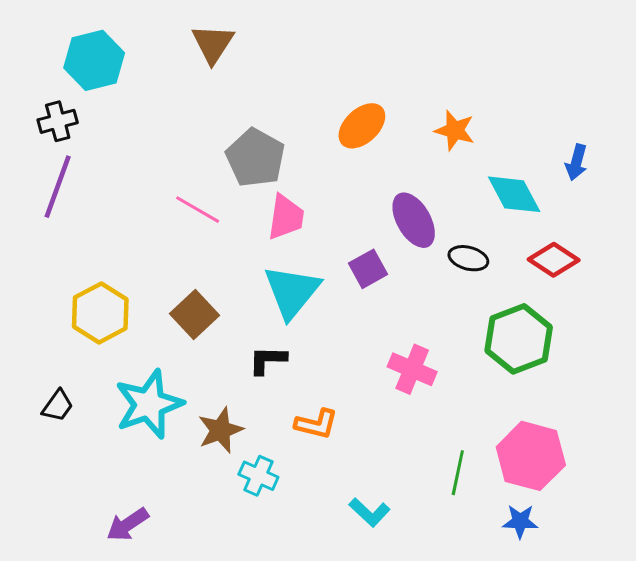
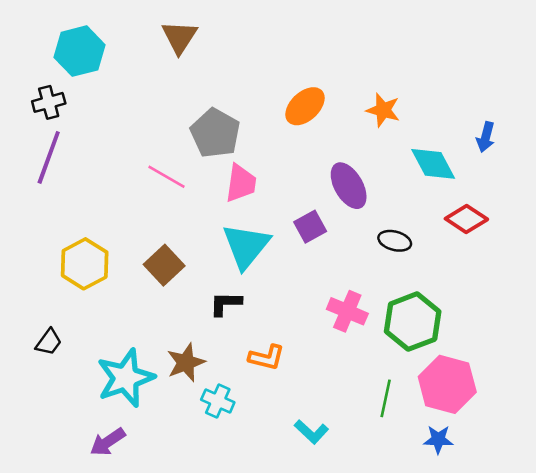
black ellipse: (468, 258) -> (395, 241), moved
green hexagon: (519, 339) -> (413, 322), moved
cyan star: (149, 404) -> (126, 378), moved

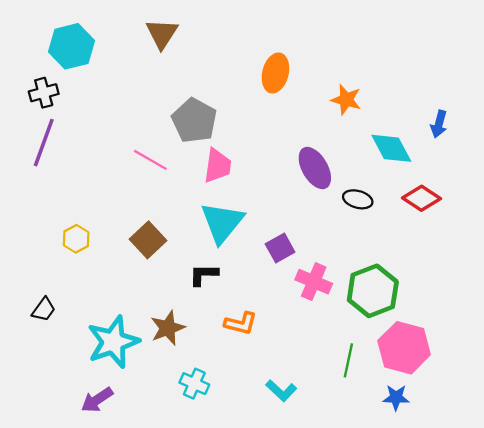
orange ellipse: (305, 106) -> (275, 73), moved, turned -33
purple square: (310, 227) -> (280, 248), moved
black ellipse: (395, 241) -> (358, 199), moved
yellow hexagon: (85, 264) -> (76, 239), size x0.6
cyan cross: (218, 401) -> (194, 384), moved

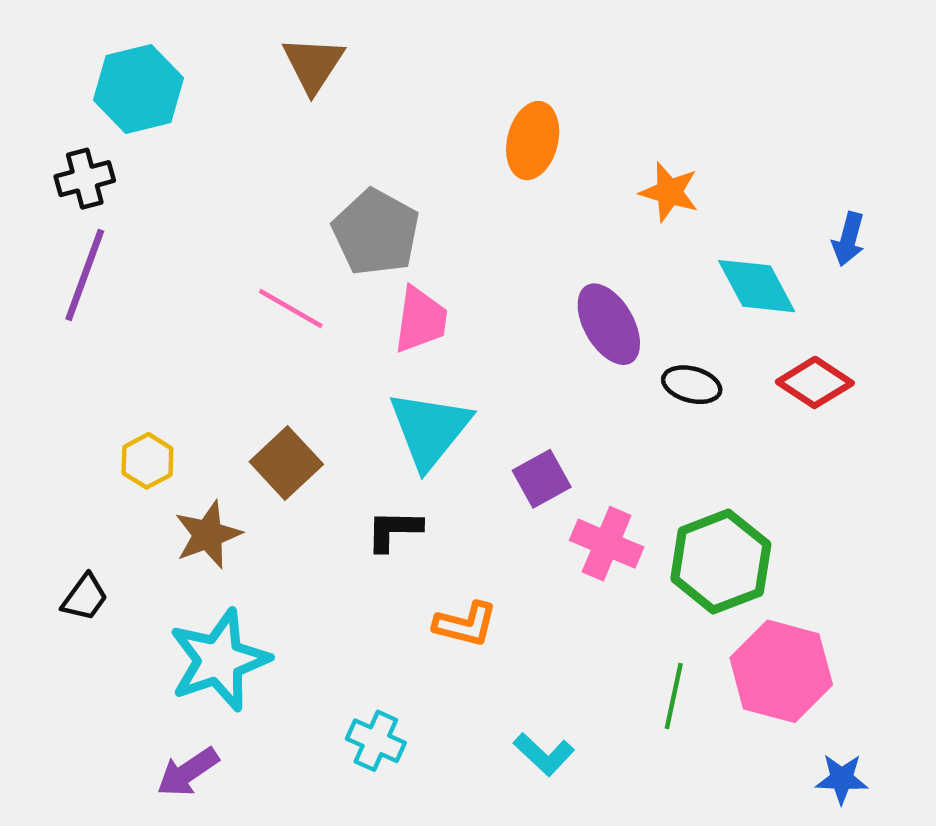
brown star: (168, 328) -> (208, 535), moved
blue star: (396, 398) -> (842, 779), moved

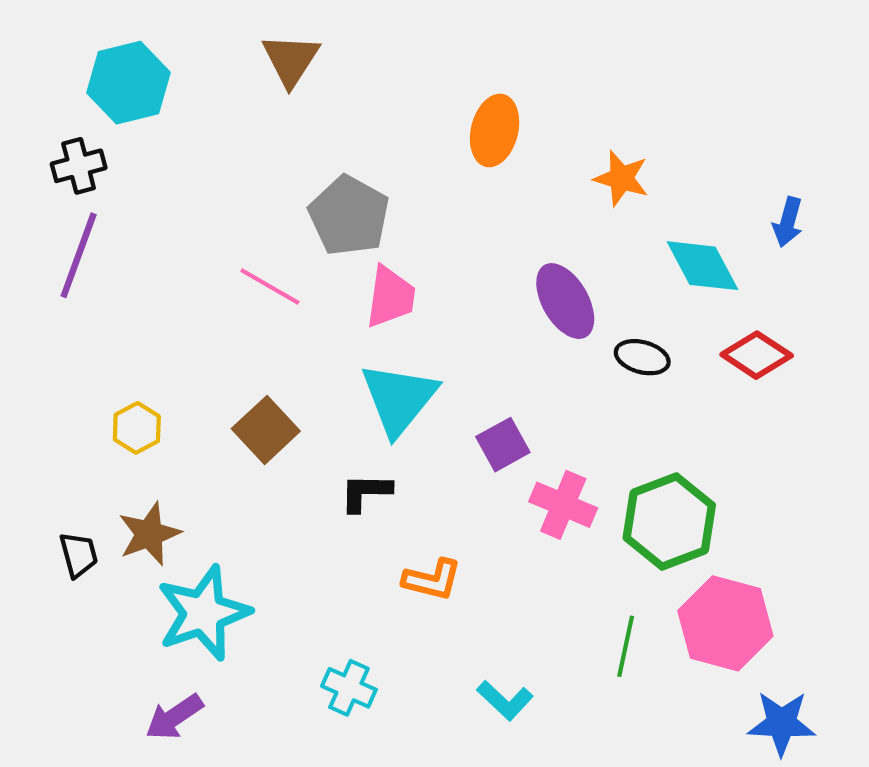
brown star: (208, 535) -> (149, 534), moved
black trapezoid: (85, 597) -> (79, 555), turned -51
blue star: (842, 779) -> (782, 723), size x1.4

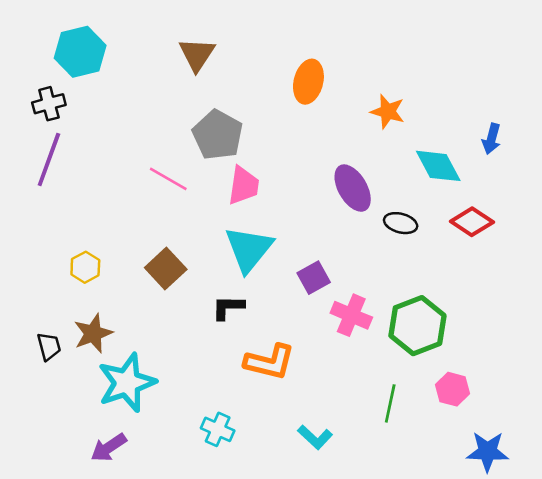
brown triangle: (291, 60) -> (197, 54), moved
orange L-shape: (432, 580) -> (270, 362), size x1.4
pink hexagon: (725, 623) -> (453, 389), size x0.6

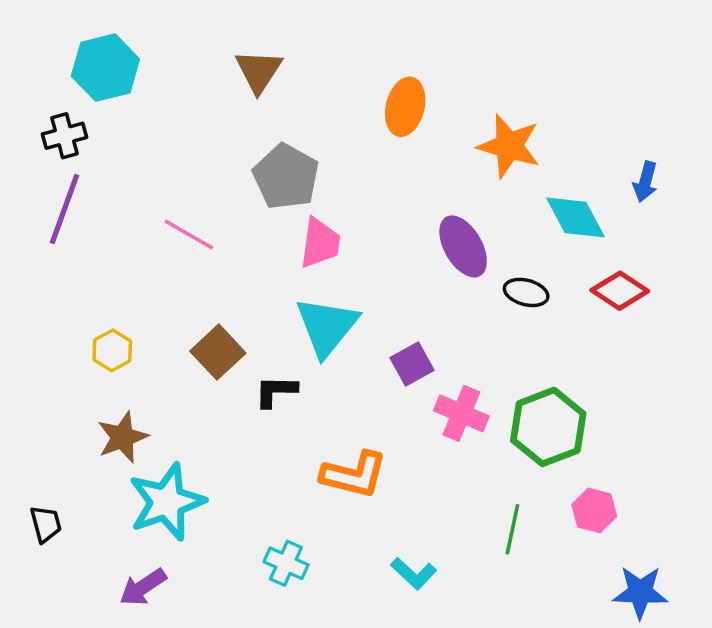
orange star: (388, 111) -> (509, 146), size x1.4
pink line: (168, 179) -> (189, 235), moved
black L-shape: (228, 307) -> (276, 391), moved
black trapezoid: (49, 346) -> (46, 524), moved

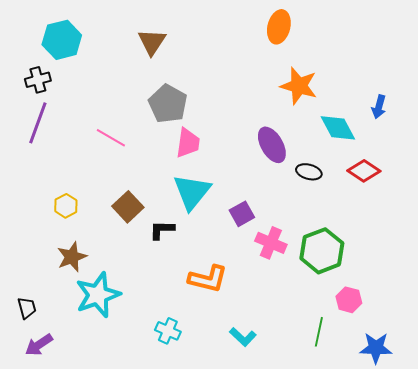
orange ellipse: (405, 107) -> (279, 27), moved
green line: (512, 529) -> (319, 332), moved
purple arrow: (143, 587) -> (39, 345), moved

